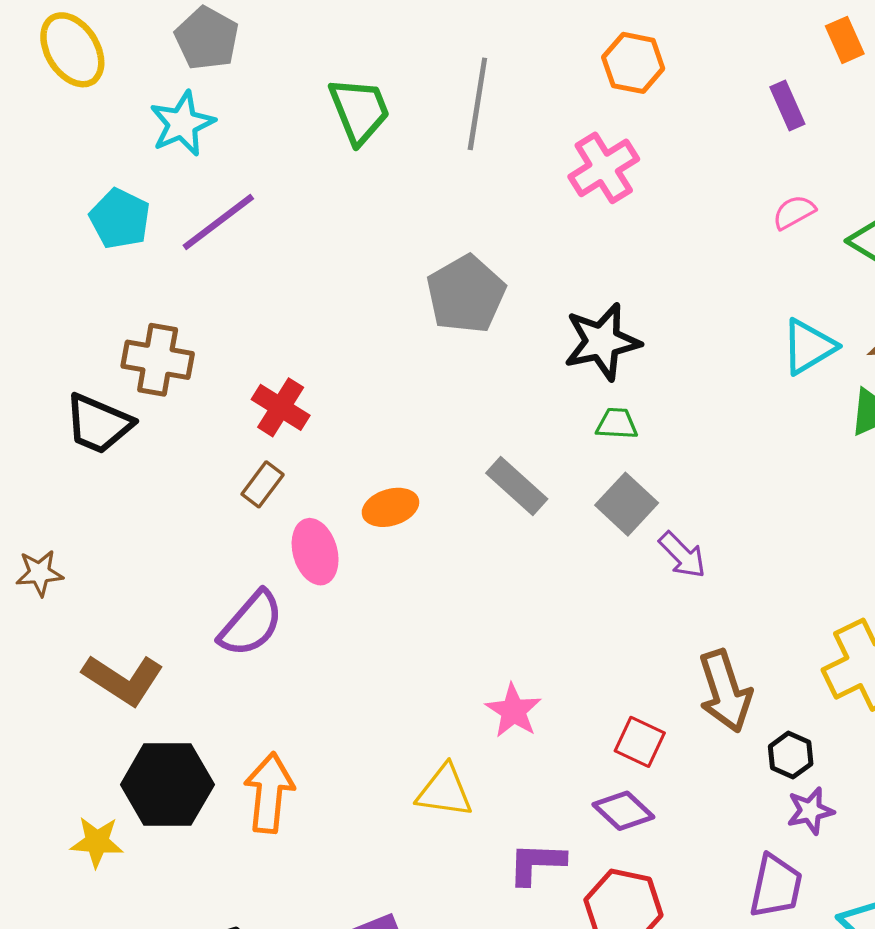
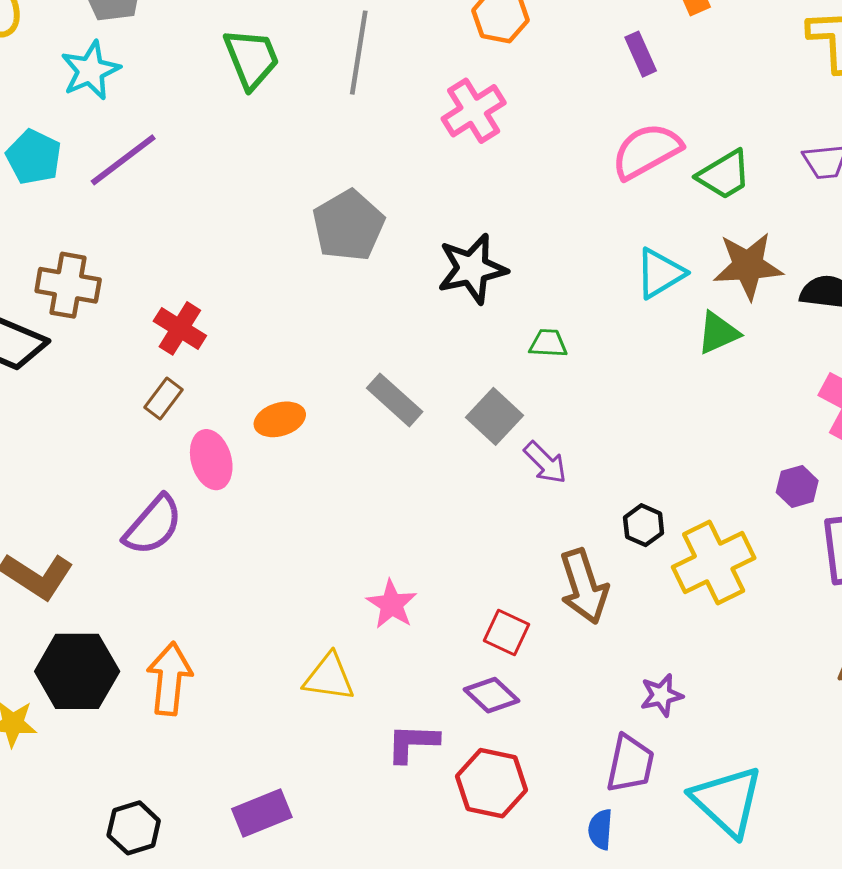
pink semicircle: (794, 212) -> (647, 151), size x1.8
green trapezoid: (617, 424) -> (548, 343), moved
black hexagon: (791, 755) -> (644, 525), moved

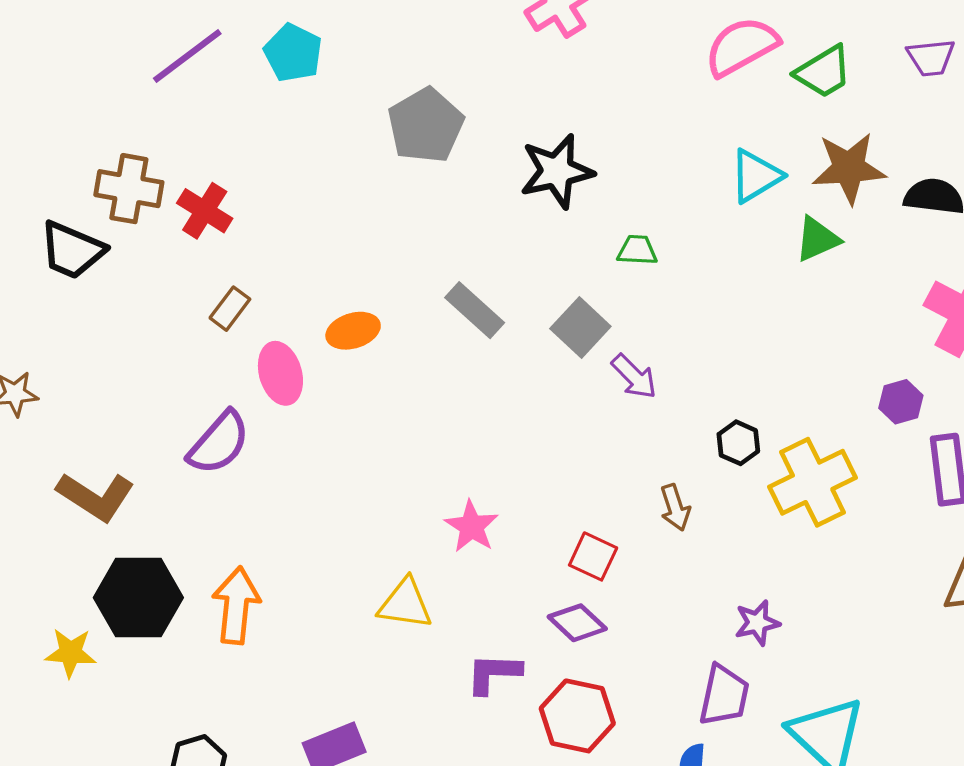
cyan pentagon: (34, 157) -> (293, 53), moved
red cross: (180, 328) -> (205, 211), moved
brown arrow: (584, 586) -> (675, 508), size x0.6

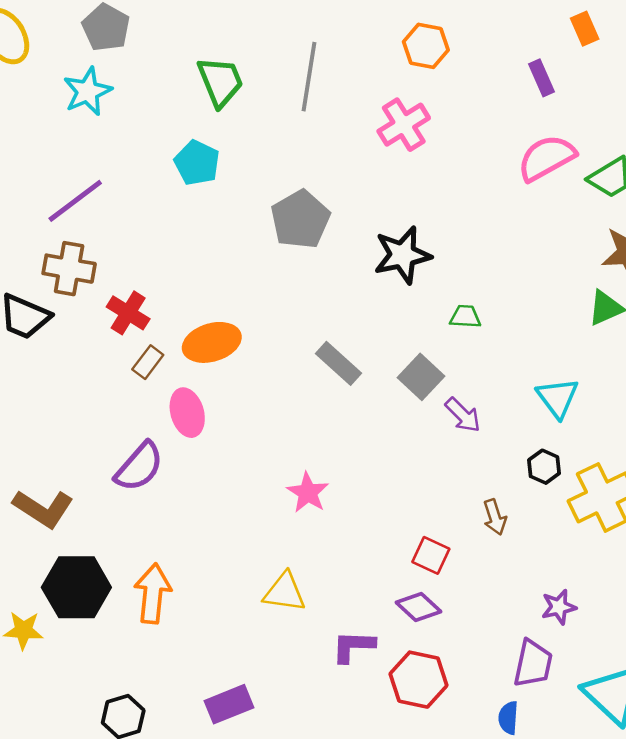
purple line: (187, 56) -> (75, 201), moved
cyan triangle: (756, 176) -> (558, 398), moved, turned -36
red cross: (205, 211) -> (128, 313), moved
orange ellipse: (353, 331) -> (212, 342), moved, size x1.4
pink star: (471, 526) -> (308, 493), moved

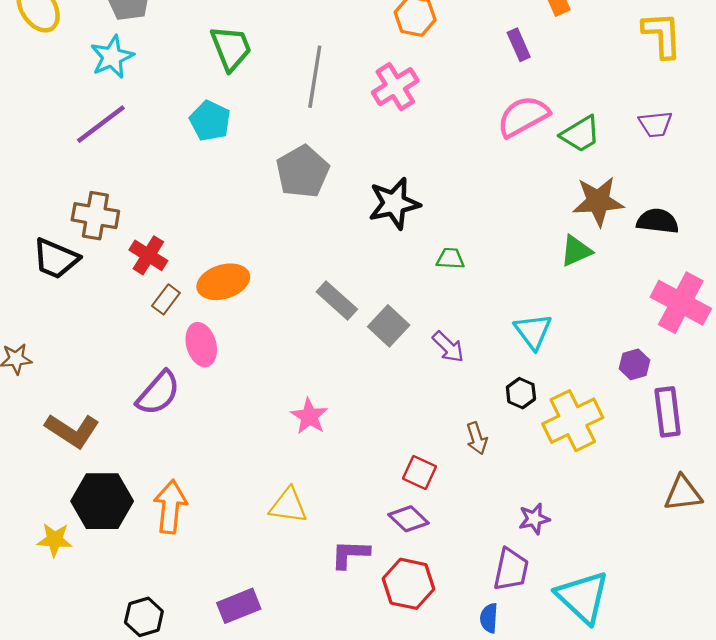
gray line: (309, 77) -> (315, 77), moved
purple line: (75, 201) -> (101, 124), moved
gray square: (421, 377) -> (389, 326), moved

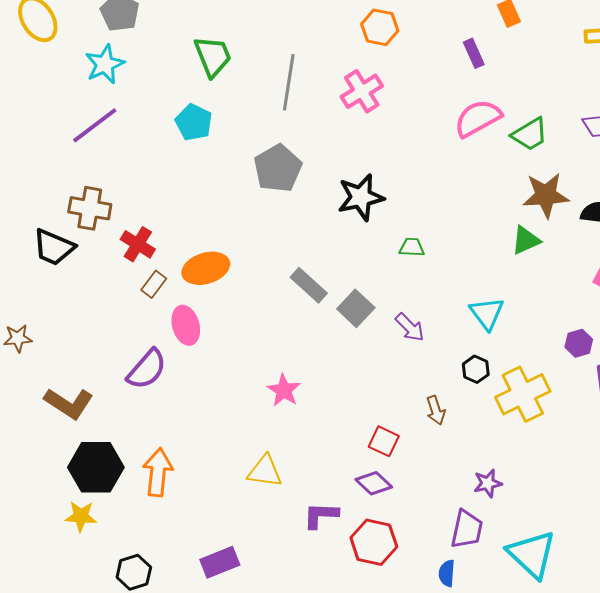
yellow star: (55, 540) -> (81, 516), moved

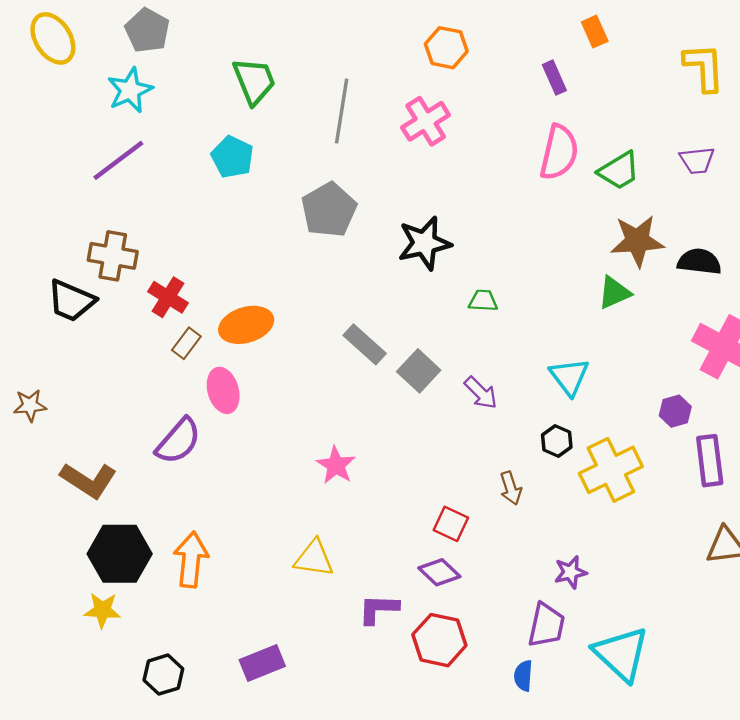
pink semicircle: (478, 118) -> (559, 152), turned 132

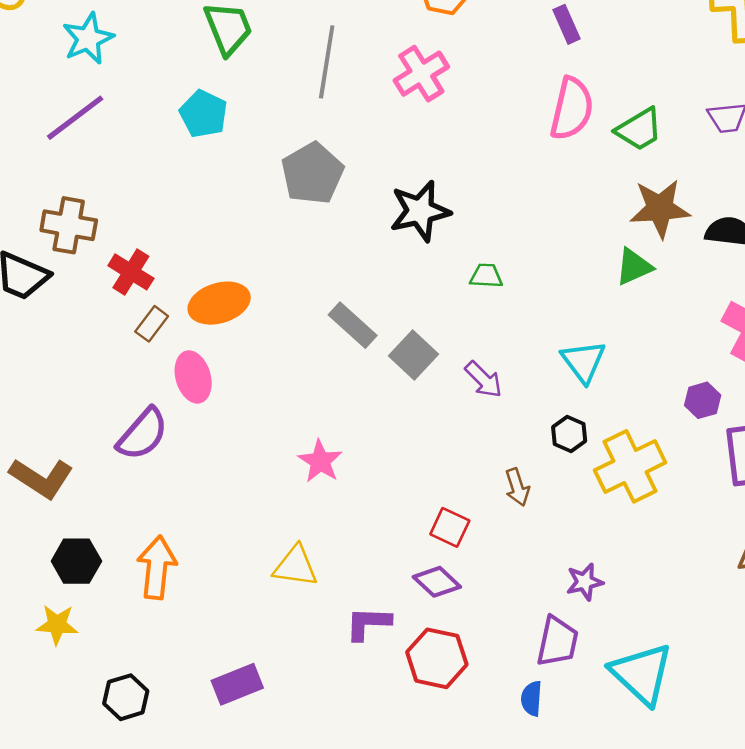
black hexagon: (120, 554) -> (76, 561), size x0.7

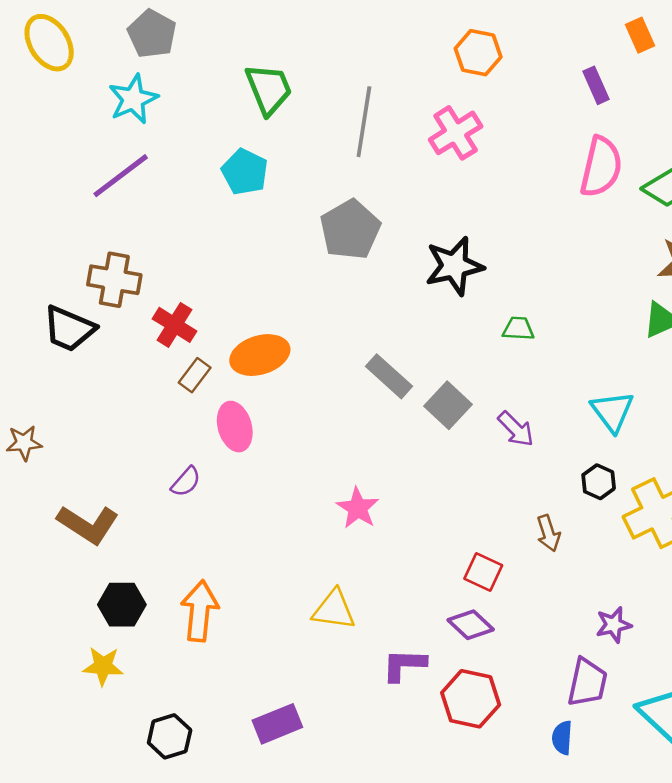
purple semicircle: (143, 434) -> (186, 482), size x0.6

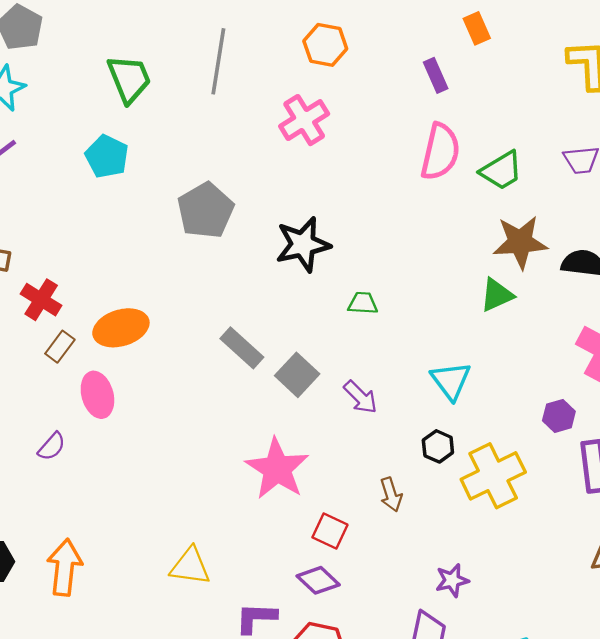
gray line: (364, 122) -> (218, 61), moved
pink star: (358, 508) -> (277, 469), moved, size x1.6

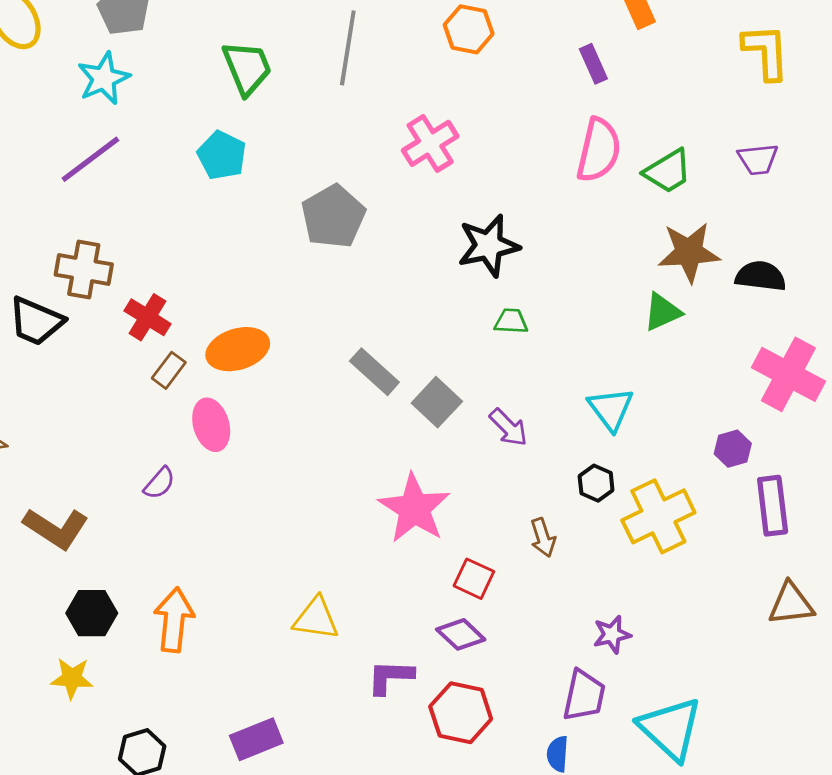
pink cross: (304, 120) -> (430, 143), moved
black star: (303, 244) -> (489, 246), moved

